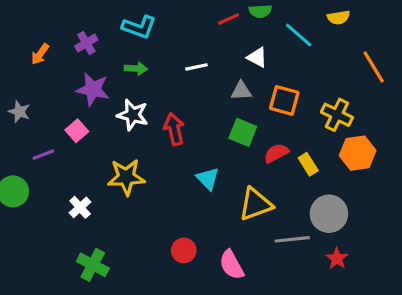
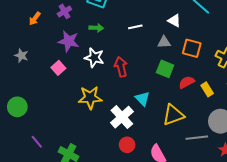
purple line: (43, 155) -> (37, 142), moved, turned 72
white cross: (80, 207) -> (122, 117), moved, size x1.6

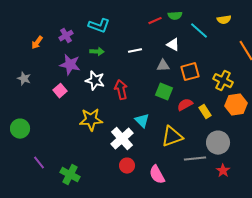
orange square: (192, 48) -> (190, 72), turned -30

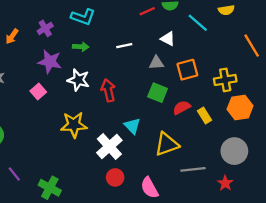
yellow cross: (223, 81) -> (225, 80), turned -36
gray circle: (218, 143) -> (234, 151), moved

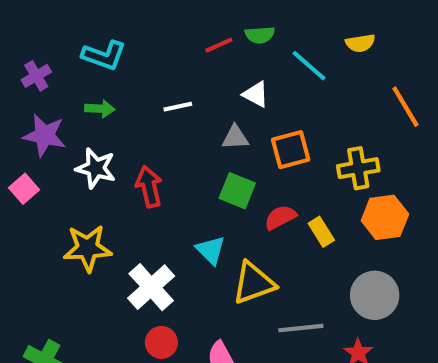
cyan triangle: (132, 126) -> (211, 250), moved

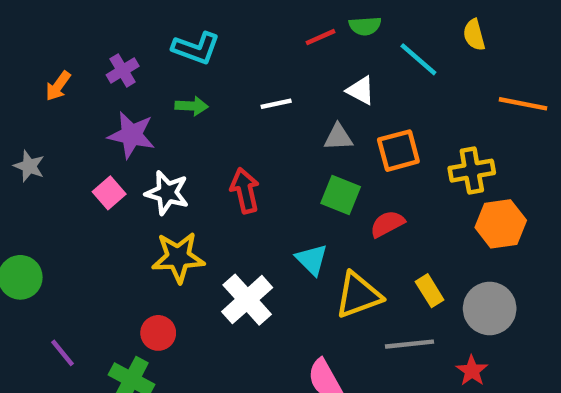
yellow semicircle: (360, 43) -> (474, 35), turned 84
orange line: (405, 107) -> (523, 104), turned -48
white star: (96, 168) -> (167, 193), moved
yellow rectangle: (321, 232) -> (430, 291), moved
red circle: (161, 342) -> (158, 333), moved

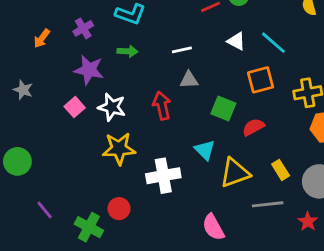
cyan line: (418, 59) -> (273, 43), moved
gray triangle: (338, 137) -> (189, 80), moved
white cross: (247, 300) -> (163, 176), turned 32
red circle: (158, 333) -> (119, 209), moved

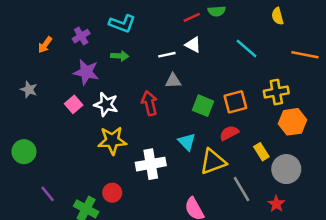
white triangle: (236, 41) -> (193, 45), moved
orange square: (261, 80) -> (235, 102), moved
red semicircle: (253, 127) -> (229, 133), moved
yellow rectangle: (281, 170) -> (261, 152), moved
gray line: (268, 204) -> (242, 189), turned 65

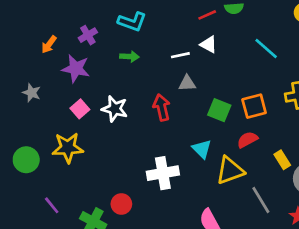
purple star: (86, 72) -> (76, 69), moved
yellow star: (112, 140) -> (68, 148), moved

